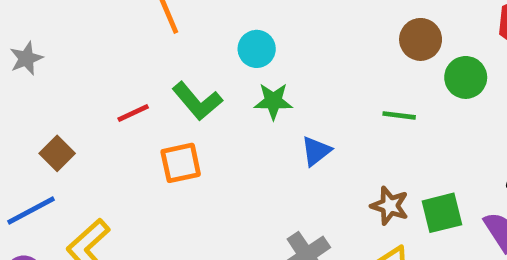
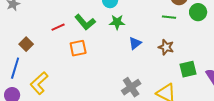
green line: (399, 115) -> (169, 17), moved
brown star: (390, 206) -> (166, 47), moved
blue line: (31, 210) -> (15, 68), turned -45

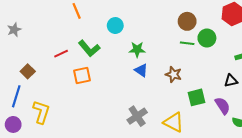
green line: (169, 17) -> (187, 43), moved
green star: (117, 22) -> (137, 49), moved
blue triangle: (135, 43) -> (141, 70), turned -48
yellow L-shape: (39, 83) -> (41, 112), turned 150

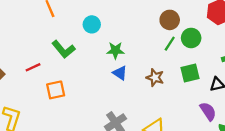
green line: (187, 43) -> (170, 44), turned -64
red line: (61, 54) -> (33, 67), moved
orange square: (82, 76) -> (56, 90), moved
green square: (196, 97) -> (190, 73), moved

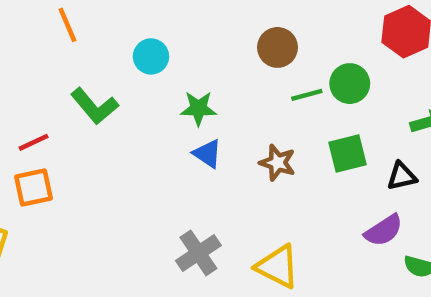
brown circle: (170, 20) -> (277, 47), moved
green line: (170, 44) -> (307, 95), turned 42
orange square: (56, 90) -> (34, 187), moved
purple semicircle: (208, 111) -> (384, 230), turned 90

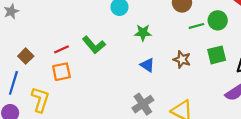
green L-shape: (95, 106) -> (94, 45), moved
blue triangle: (207, 154) -> (147, 65), moved

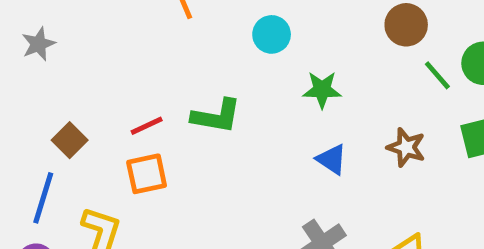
green line: (196, 26) -> (437, 75), turned 64
green L-shape: (94, 45) -> (216, 116), turned -40

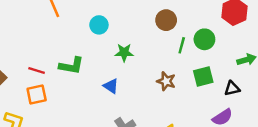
green line: (437, 75) -> (182, 45), turned 56
red line: (147, 126) -> (37, 70), turned 42
blue triangle: (332, 159) -> (111, 86), moved

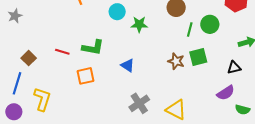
green star: (124, 52) -> (139, 24), moved
green square: (203, 76) -> (198, 57), moved
orange square: (37, 94) -> (85, 76), moved

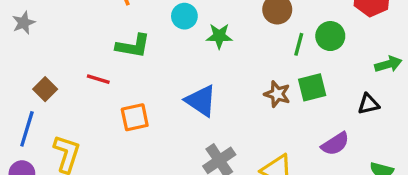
green L-shape: (93, 48) -> (133, 46), moved
blue triangle: (128, 65) -> (201, 101), size x1.5
purple semicircle: (226, 93) -> (335, 144), moved

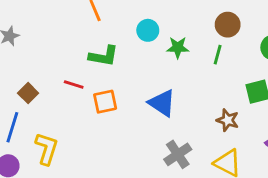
green line: (299, 44) -> (218, 55), moved
brown star: (277, 94) -> (228, 120), moved
orange square: (135, 117) -> (105, 102), moved

